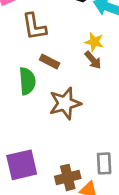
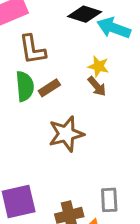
brown rectangle: (50, 61) -> (49, 88), turned -60
green semicircle: (27, 81) -> (25, 86), moved

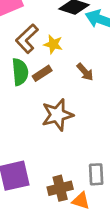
brown L-shape: (32, 49) -> (27, 39), turned 56
yellow star: (98, 66) -> (53, 44), moved

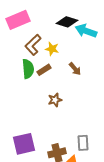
brown star: (57, 115) -> (55, 100), size x0.6

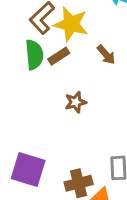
yellow star: (52, 49) -> (71, 24), size x1.6
purple square: (24, 144) -> (28, 169), turned 30

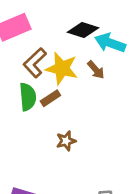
brown arrow: (106, 55) -> (96, 70), moved

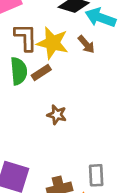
brown L-shape: (35, 63) -> (26, 37), turned 132
brown star: (66, 141) -> (57, 115), turned 30

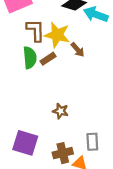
brown arrow: (86, 44) -> (78, 50), moved
brown star: (57, 115) -> (61, 111), moved

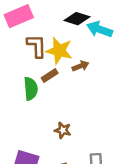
brown arrow: (78, 50) -> (81, 66), turned -70
green semicircle: (30, 58) -> (31, 89), moved

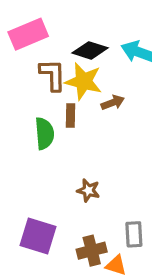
black diamond: (77, 19) -> (90, 50), moved
brown rectangle: (50, 76) -> (70, 116), turned -56

